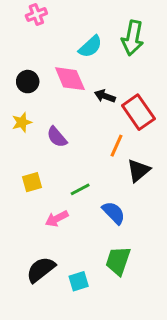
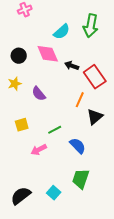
black semicircle: (41, 270) -> (21, 196), moved
cyan square: (79, 281) -> (54, 193), turned -32

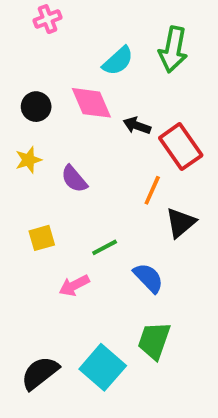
cyan square: (54, 193) -> (103, 367), size x1.6

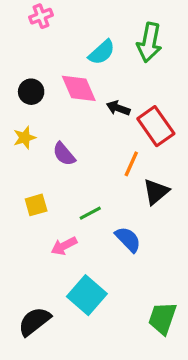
green trapezoid: (154, 341) -> (162, 318), moved
cyan square: (103, 367) -> (87, 295), moved

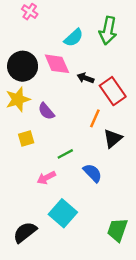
pink cross: (41, 16) -> (30, 12), turned -35
black circle: (31, 92) -> (23, 66), size x1.6
yellow star: (25, 138) -> (18, 99), size x1.5
yellow square: (36, 205) -> (26, 139), moved

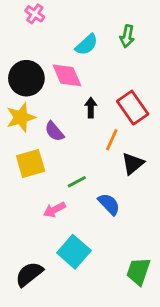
green arrow: (108, 31) -> (127, 36), size x0.7
black arrow: (85, 78) -> (91, 108), moved, turned 70
yellow square: (26, 139) -> (31, 164), size x1.5

